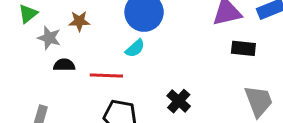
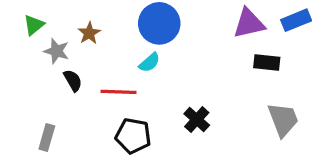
brown star: (79, 21) -> (89, 33), turned -30
black semicircle: (64, 65) -> (73, 80), turned 60

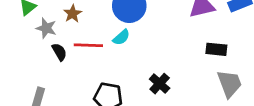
black rectangle: (267, 63) -> (216, 49), moved
red line: (118, 92) -> (88, 45), moved

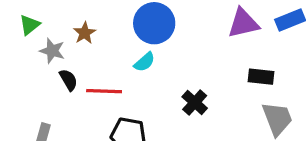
red line: (88, 45) -> (104, 91), moved
black cross: (160, 84) -> (195, 103), moved

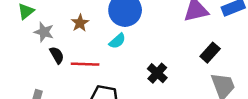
brown star: (85, 33) -> (80, 23), moved
black rectangle: (261, 77) -> (210, 53), turned -54

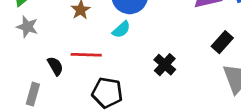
gray star: (44, 32) -> (27, 27), moved
black semicircle: (57, 55) -> (55, 66), moved

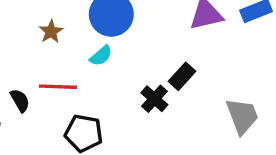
black rectangle: (222, 42) -> (182, 76), moved

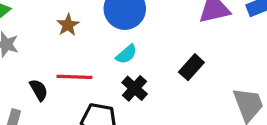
cyan semicircle: (101, 56) -> (126, 54), moved
black cross: (154, 99) -> (135, 88), moved

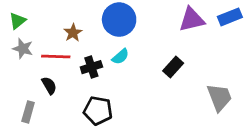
red line: (74, 77) -> (56, 56), moved
black cross: (135, 88) -> (91, 67), moved, turned 30

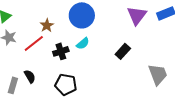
purple triangle: (192, 20) -> (137, 15), turned -40
red line: (56, 56) -> (34, 43), turned -40
black semicircle: (49, 86) -> (30, 76), moved

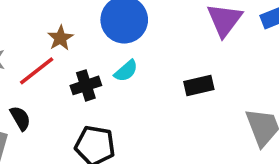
black rectangle: (123, 51) -> (199, 85), turned 35
black semicircle: (30, 76) -> (20, 118), moved

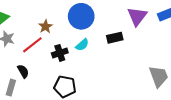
black rectangle: (199, 85) -> (115, 38), moved

